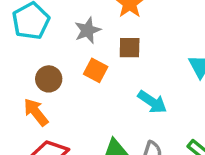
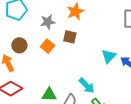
cyan arrow: (152, 102) -> (87, 86), moved

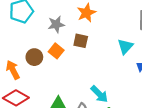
brown circle: (19, 45) -> (34, 57), moved
cyan triangle: (109, 56) -> (125, 46), moved

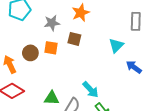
orange square: (56, 51) -> (51, 48), turned -32

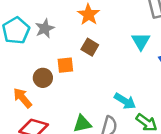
gray star: (52, 23) -> (45, 28), moved
brown square: (74, 39) -> (90, 47), turned 32

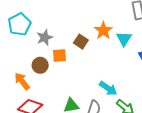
orange star: (89, 15) -> (103, 31), moved
gray star: (45, 28) -> (45, 38), moved

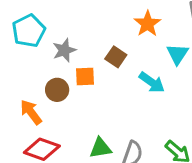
orange star: (103, 31) -> (147, 24), moved
cyan arrow: (108, 88) -> (152, 82), moved

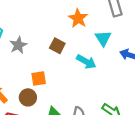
orange square: (85, 76) -> (39, 79), moved
brown circle: (57, 90) -> (28, 97), moved

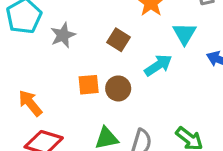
cyan arrow: (86, 62) -> (158, 65), turned -66
brown circle: (28, 97) -> (118, 88), moved

